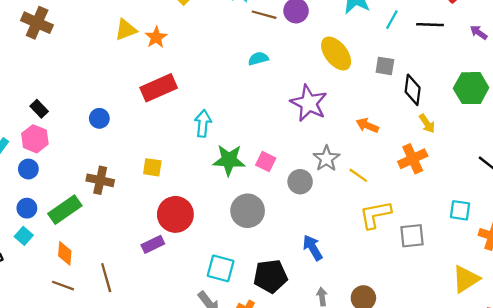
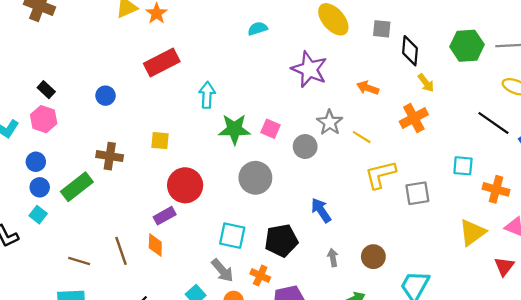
blue circle: (28, 169) -> (36, 162), moved
orange diamond: (65, 253) -> (155, 245), moved

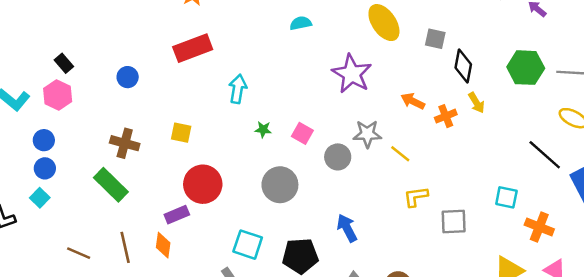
orange cross: (414, 118) -> (446, 116), moved, size x0.7
gray star: (330, 122) -> (367, 134), turned 30
green star: (234, 129) -> (263, 129), size x0.5
yellow L-shape: (380, 175) -> (416, 197), size x0.7
green rectangle: (77, 187) -> (111, 185), moved, turned 76

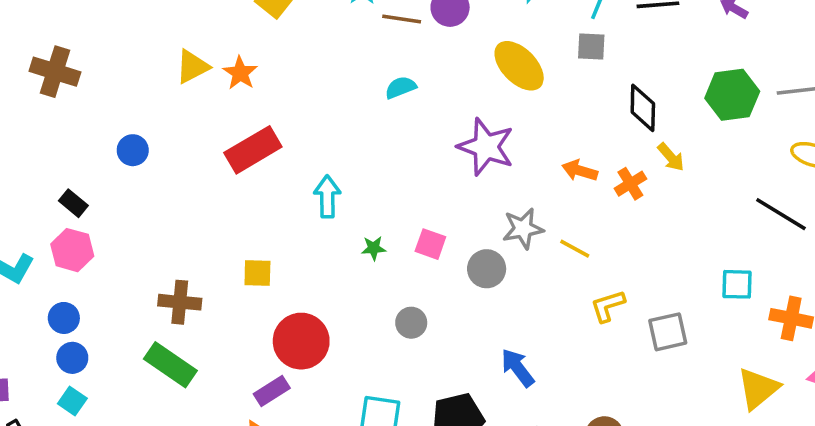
gray square: (435, 39) -> (591, 47), moved
blue circle: (128, 77) -> (133, 150), moved
gray circle: (280, 185) -> (411, 323), size x0.6

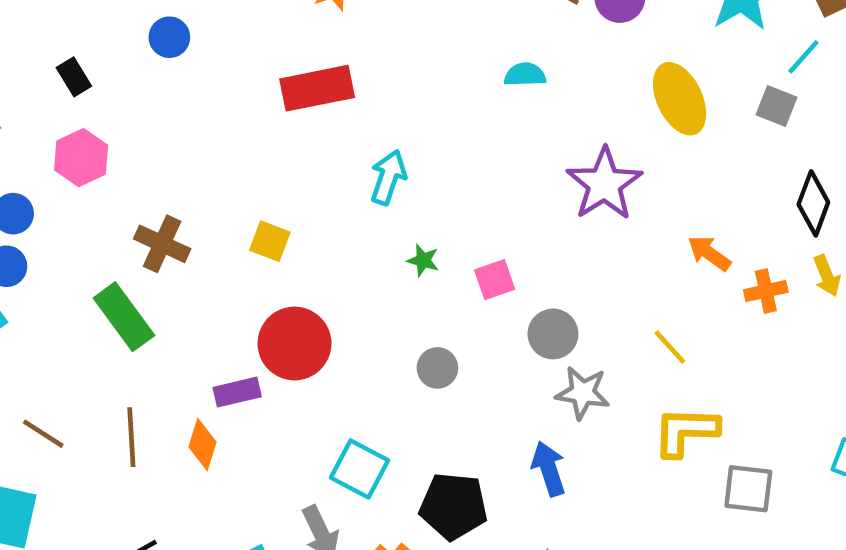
gray star: (523, 229) -> (583, 393), moved
pink square: (430, 244) -> (495, 280), turned 32
pink hexagon: (72, 250) -> (81, 158), moved
yellow L-shape: (608, 306) -> (686, 431), size x1.4

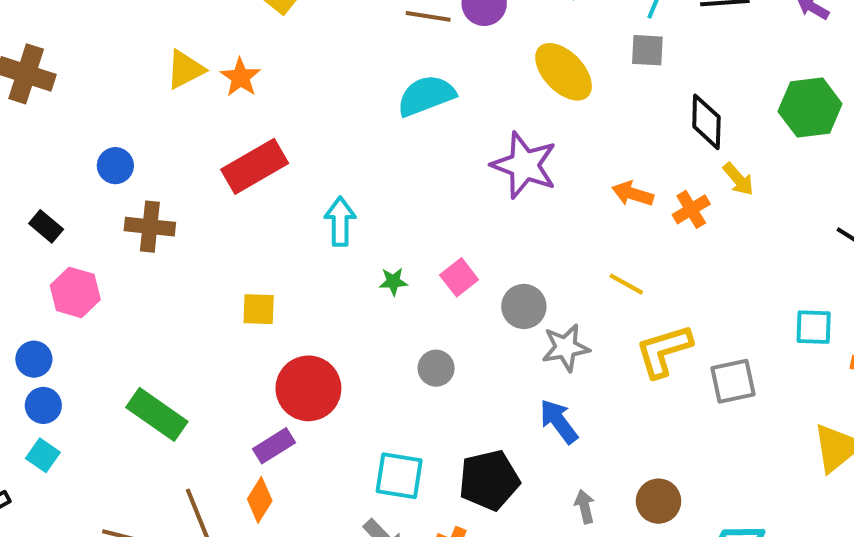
cyan semicircle: (525, 75) -> (426, 96), size x1.6
brown cross: (162, 244) -> (150, 227), moved
orange diamond: (202, 445) -> (260, 500), turned 33

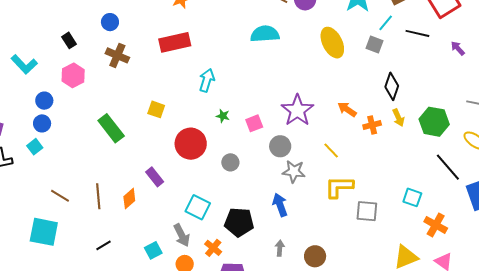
green hexagon: (810, 108) -> (434, 122), moved
purple star: (524, 165) -> (297, 110), moved
red circle: (308, 388) -> (191, 144), moved
green rectangle: (157, 414) -> (111, 128), moved
purple rectangle: (274, 446) -> (155, 177), moved, turned 66

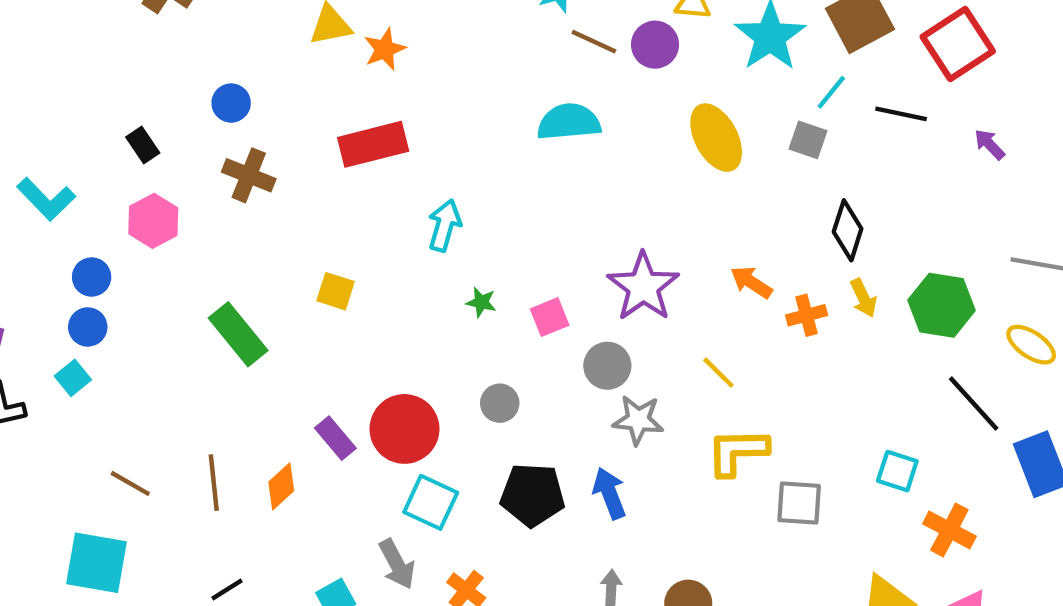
red circle: (191, 144) -> (404, 429), moved
black pentagon: (239, 222) -> (532, 495), moved

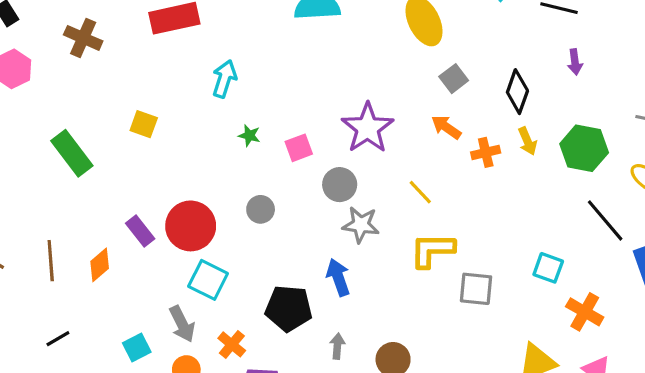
gray square: (808, 140) -> (454, 79), moved, turned 32
purple arrow: (990, 144) -> (575, 62), moved, turned -145
black pentagon: (532, 495) -> (289, 308), moved

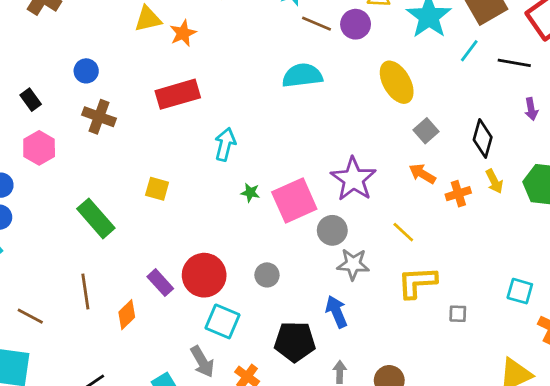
pink square: (299, 148) -> (294, 201), size x1.8
gray circle: (261, 209) -> (267, 275), moved
brown line: (51, 261) -> (85, 292), moved
gray square: (476, 289) -> (458, 314), size x0.6

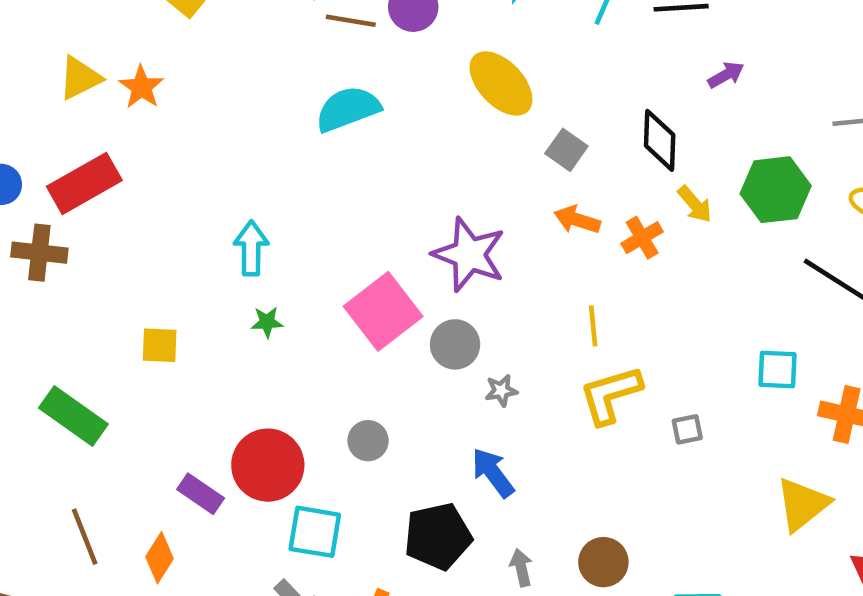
red rectangle: (178, 94) -> (84, 183), moved
purple arrow: (531, 109) -> (726, 75), turned -95
green star: (250, 193) -> (267, 322), moved
yellow line: (403, 232) -> (593, 326), moved, turned 55
gray star: (353, 264) -> (501, 391), size x0.6

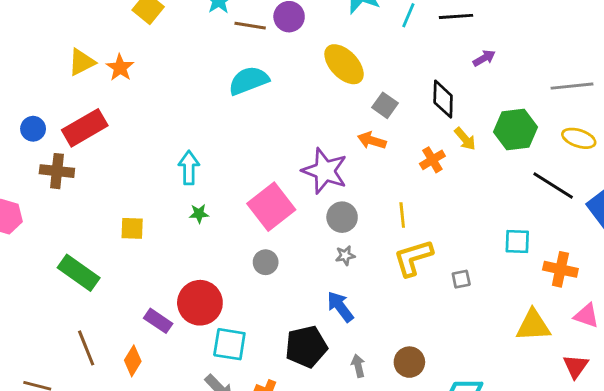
orange arrow: (577, 220) -> (372, 140), moved
gray circle: (455, 344) -> (342, 217), moved
gray circle: (368, 441) -> (266, 262), moved
yellow triangle: (802, 504) -> (533, 325), turned 36

